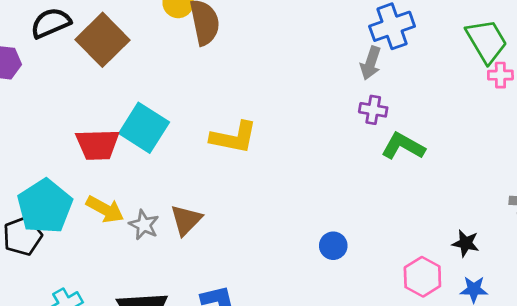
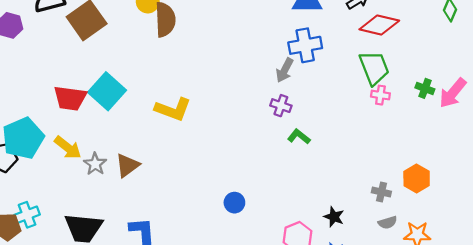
green L-shape: (403, 146) -> (299, 137), size x0.7

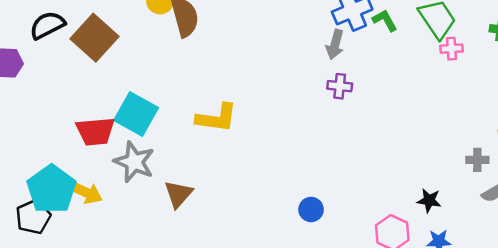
green L-shape: (299, 137) -> (385, 20), moved, turned 35
yellow arrow: (68, 148) -> (85, 192), moved
gray star: (95, 164) -> (134, 162), moved, size x1.5

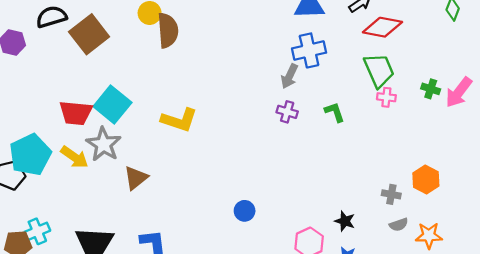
green L-shape: (385, 20) -> (335, 112), moved
yellow arrow: (85, 192) -> (74, 157), moved

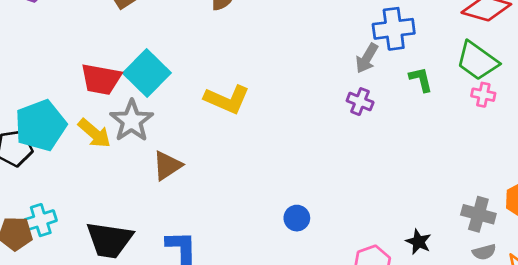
green trapezoid: (379, 70) -> (477, 61), turned 144
green L-shape: (335, 112) -> (421, 79), moved
gray cross: (391, 194) -> (478, 214), size x1.4

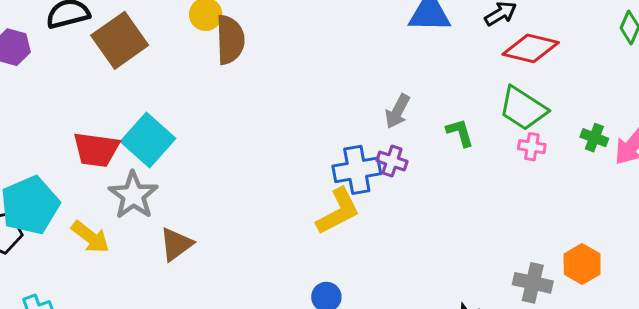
blue cross: (394, 29) -> (357, 170), moved
yellow L-shape: (227, 99) -> (338, 211), moved, turned -48
yellow arrow: (94, 133) -> (90, 237), moved

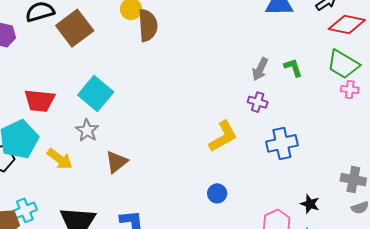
green L-shape: (460, 133) -> (293, 68), moved
red trapezoid: (96, 150) -> (40, 101), moved
blue cross: (357, 170) -> (282, 143), moved
gray star: (133, 195) -> (87, 130), size x0.7

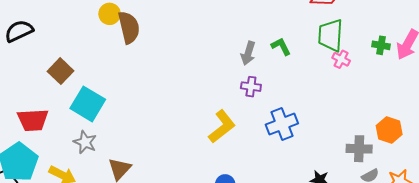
brown square: (75, 28) -> (61, 71), moved, size x0.7
green trapezoid: (343, 64) -> (330, 35), turned 72
pink cross: (350, 89) -> (341, 59), turned 30

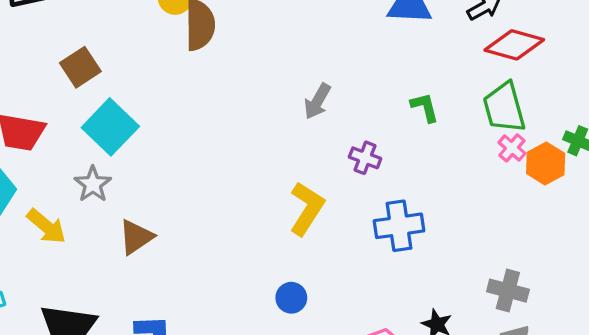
green trapezoid: (330, 35) -> (504, 108), turned -32
gray arrow: (248, 53) -> (317, 101), moved
yellow L-shape: (222, 127) -> (307, 209), turned -32
orange hexagon: (389, 130) -> (546, 163), moved

